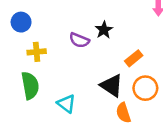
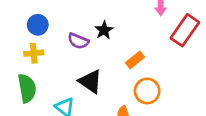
blue circle: (21, 22) -> (38, 25), moved
black triangle: (112, 86) -> (90, 82), moved

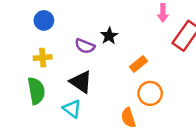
blue circle: (38, 25) -> (44, 20), moved
black triangle: (90, 82) -> (81, 82), moved

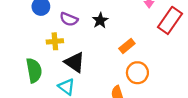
purple semicircle: (85, 46) -> (69, 19), moved
yellow cross: (43, 58) -> (55, 41), moved

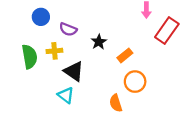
black star: (100, 20) -> (99, 42), moved
green semicircle: (34, 70) -> (30, 57), moved

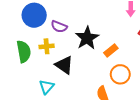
blue circle: (41, 17) -> (34, 15), size x1.5
black star: (99, 42) -> (87, 38), size x1.6
cyan triangle: (66, 95) -> (47, 87), moved, turned 35

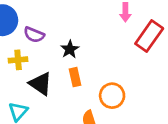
black star: (87, 38) -> (70, 49), size x0.6
orange rectangle: (111, 50) -> (75, 77), moved, turned -64

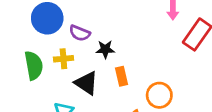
black star: (70, 49) -> (105, 49), moved, turned 30

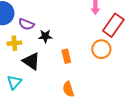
orange rectangle: (121, 76) -> (66, 56), moved
orange circle: (159, 95) -> (101, 49), moved

